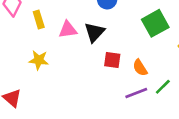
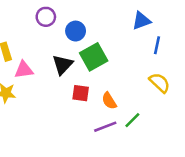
green square: (155, 23) -> (94, 57), moved
pink triangle: (68, 30) -> (24, 70), moved

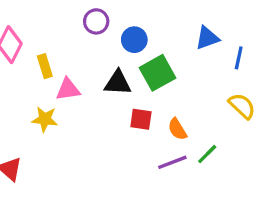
blue triangle: (141, 21) -> (207, 38), moved
black triangle: (63, 65) -> (118, 83), turned 50

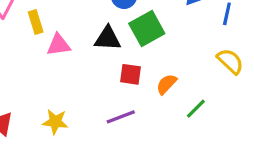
yellow star: (45, 119) -> (55, 122), moved
orange semicircle: (177, 129) -> (166, 84), turned 75
purple line: (172, 162) -> (121, 117), moved

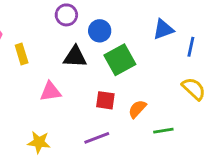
black triangle: (108, 38) -> (75, 57), moved
pink triangle: (59, 45) -> (50, 92), moved
green line: (196, 109) -> (163, 131), turned 36

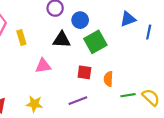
yellow semicircle: (194, 89) -> (151, 97), moved
orange semicircle: (137, 109) -> (108, 79), turned -40

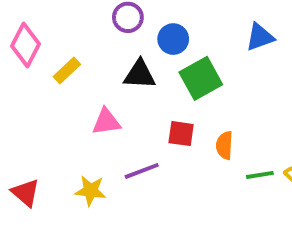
yellow rectangle: (21, 38) -> (67, 71), turned 64
purple line: (78, 101) -> (142, 171), moved

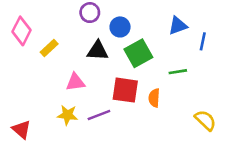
red square: (181, 134) -> (125, 90), size x1.5
green line: (260, 175) -> (178, 72), moved
yellow star: (90, 191) -> (67, 115), moved

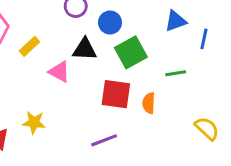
pink triangle: (75, 82) -> (59, 72), moved, turned 36
yellow star: (67, 115) -> (34, 122), moved
purple line: (99, 115) -> (104, 140), moved

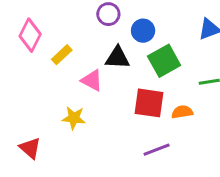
orange semicircle: (149, 103) -> (182, 112), turned 78
yellow star: (34, 122) -> (74, 118), moved
purple line: (104, 140) -> (157, 150), moved

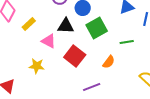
red square: (149, 103) -> (75, 56), moved, turned 30
orange semicircle: (182, 112) -> (109, 62), turned 136

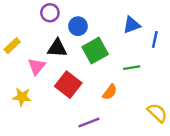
pink triangle: (49, 41) -> (37, 66), turned 42

